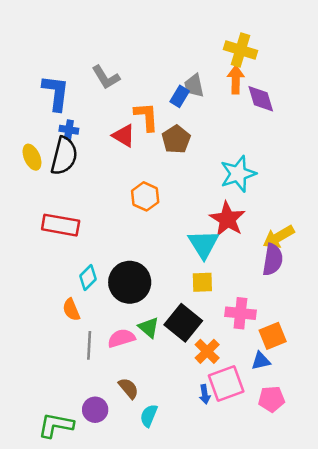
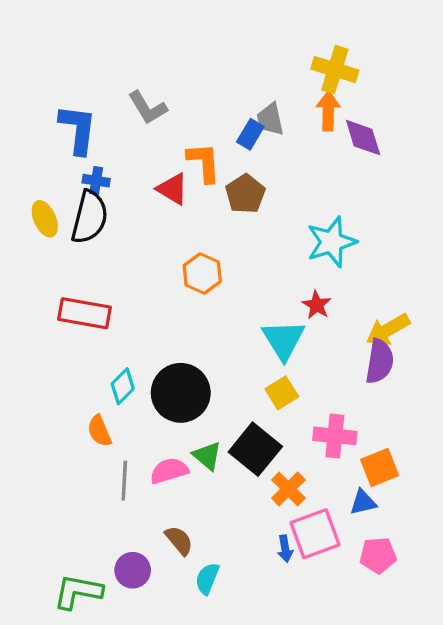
red star: (227, 219) -> (317, 305), size x0.6
yellow square: (202, 282) -> (282, 393), turned -30

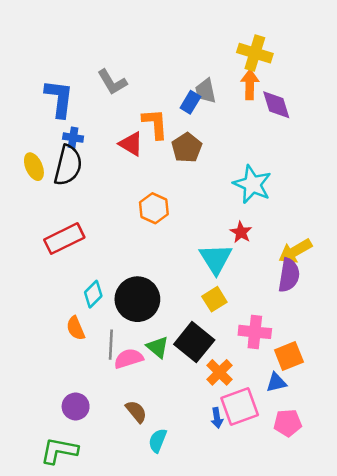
cyan star: (332, 242) -> (252, 184), turned -30
red rectangle: (85, 313) -> (64, 239), turned -36
gray line: (124, 481) -> (111, 345), moved
purple circle: (133, 570) -> (76, 406), moved

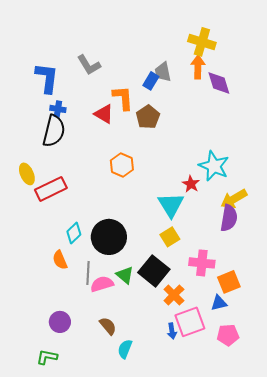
yellow ellipse: (34, 167) -> (27, 174), moved
cyan star: (252, 184) -> (214, 166), moved
green L-shape: (59, 451) -> (47, 357), size x0.7

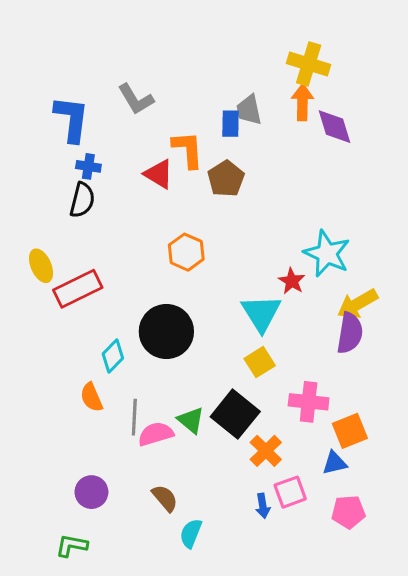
blue rectangle: (151, 81) -> (231, 124), turned -30
black semicircle: (54, 131) -> (82, 200), size x0.7
black circle: (109, 237) -> (166, 332), moved
pink square: (190, 322) -> (290, 492), size x0.7

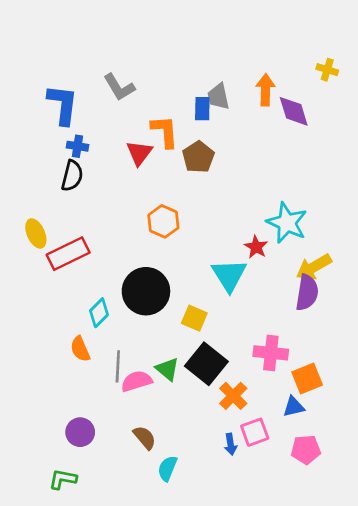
yellow cross: (309, 64) -> (327, 70), moved, size x0.6
red triangle: (159, 174) -> (139, 153), turned 36
yellow square: (260, 362) -> (194, 318), moved, turned -35

